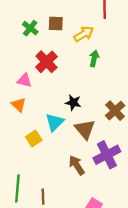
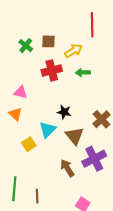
green arrow: (94, 58) -> (83, 73), turned -104
red cross: (46, 62) -> (52, 70), moved, turned 30

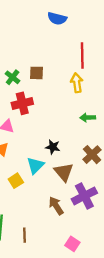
yellow arrow: (73, 51) -> (77, 83), moved, turned -66
red cross: (52, 70) -> (22, 103), moved
green arrow: (83, 73) -> (88, 118), moved

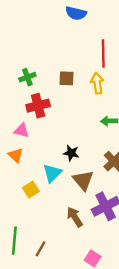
brown square: (36, 73) -> (66, 78), moved
green cross: (13, 77) -> (27, 77), turned 32
brown line: (25, 235) -> (40, 249), turned 32

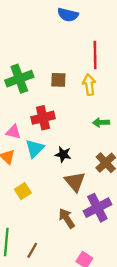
green cross: (27, 77) -> (19, 79), size x1.6
red cross: (38, 106) -> (43, 118), moved
cyan triangle: (52, 173) -> (35, 148), moved

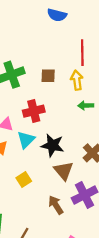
green arrow: (101, 122) -> (86, 106), moved
black star: (63, 154) -> (53, 145), size x1.5
yellow square: (23, 191) -> (24, 180), moved

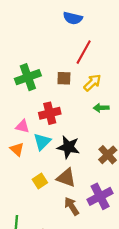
red line: (82, 53) -> (84, 52), moved, turned 30
yellow arrow: (77, 80) -> (92, 83), turned 54
brown triangle: (64, 171) -> (66, 178), moved, turned -30

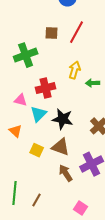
brown square: (64, 78) -> (52, 33), moved
yellow arrow: (92, 83) -> (75, 70), moved, turned -30
orange triangle: (17, 149) -> (16, 131), moved
yellow square: (40, 181) -> (37, 150), turned -32

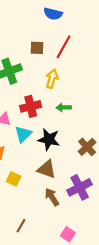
yellow arrow: (75, 70) -> (52, 79), moved
green arrow: (93, 83) -> (64, 107), moved
yellow square: (37, 150) -> (14, 179), moved

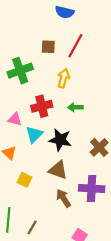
purple cross: (80, 187) -> (92, 189), turned 30

